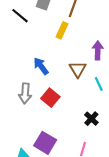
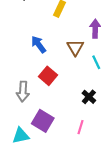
gray arrow: (25, 93) -> (23, 92), moved

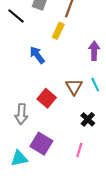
blue arrow: (39, 44) -> (37, 55), moved
brown triangle: (75, 48) -> (74, 87), moved

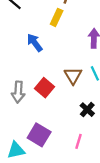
gray arrow: (21, 114) -> (18, 92), moved

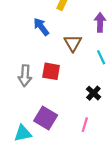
brown triangle: (73, 76) -> (73, 43), moved
red square: (45, 88) -> (51, 71), turned -30

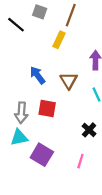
blue arrow: (41, 27) -> (37, 75), moved
cyan triangle: (23, 133) -> (19, 137), moved

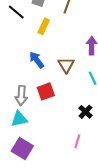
yellow rectangle: (59, 40) -> (44, 26), moved
red square: (47, 108) -> (46, 91), turned -30
purple square: (42, 155) -> (22, 148), moved

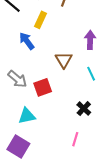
blue arrow: (37, 60) -> (27, 41), moved
gray arrow: (21, 96) -> (17, 79), moved, turned -54
cyan triangle: (19, 119) -> (27, 116), moved

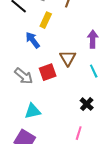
red square: (43, 87) -> (48, 72), moved

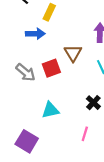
blue arrow: (33, 40) -> (35, 34), turned 126
cyan triangle: (33, 111) -> (50, 110), moved

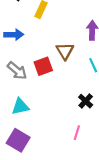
blue arrow: (35, 34) -> (14, 35), moved
cyan triangle: (50, 110) -> (20, 106), moved

